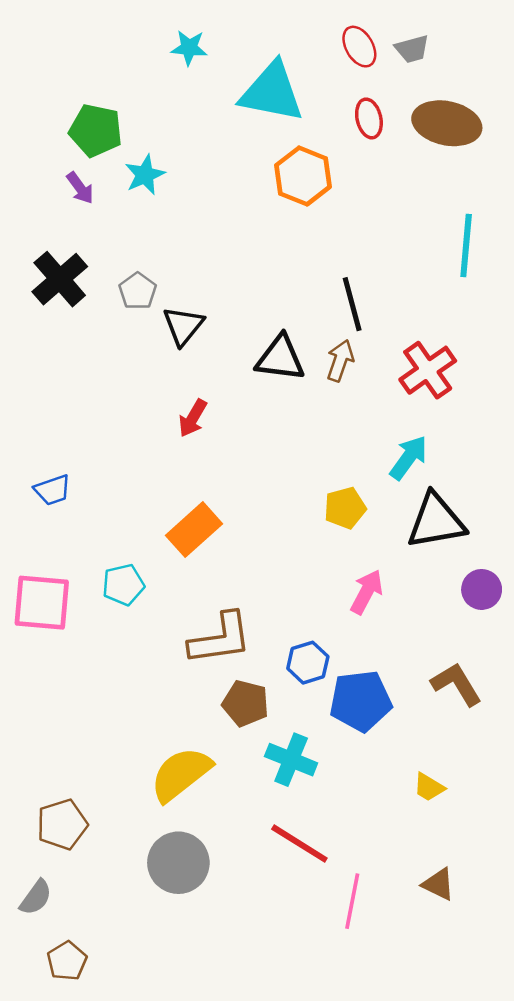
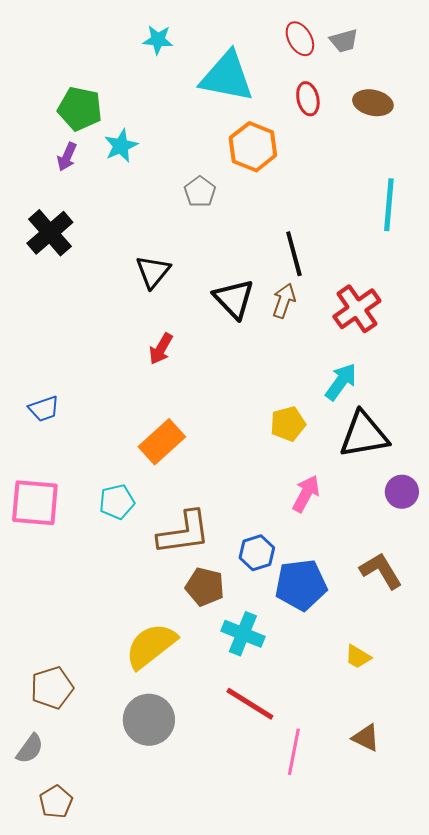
brown ellipse: (447, 123) -> (373, 103), size x0.7
purple arrow: (80, 188) -> (67, 157), turned 60
gray pentagon: (138, 291) -> (200, 192), moved
black triangle: (280, 358) -> (234, 299), turned 39
cyan pentagon: (123, 585) -> (117, 502), moved

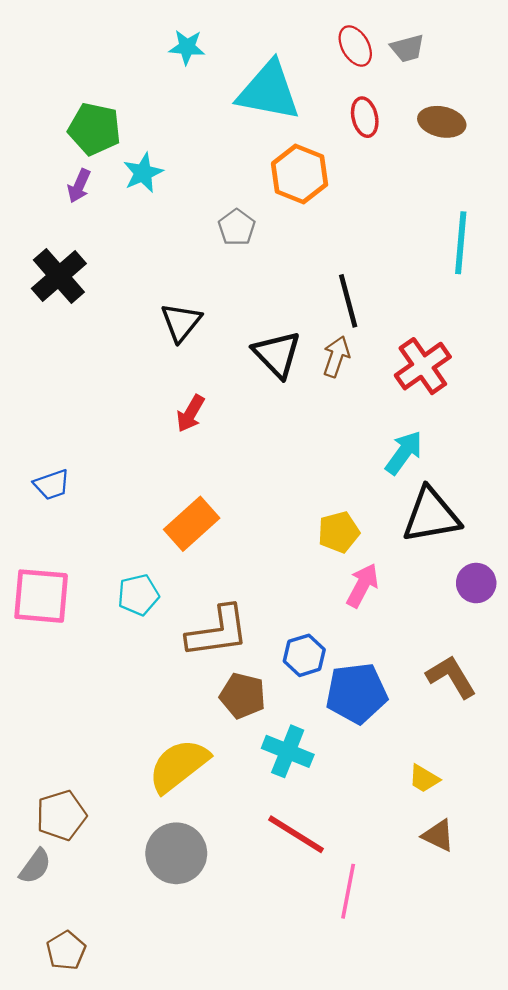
yellow pentagon: (288, 424) -> (339, 532), moved
brown triangle: (366, 738) -> (438, 836), moved
gray semicircle: (30, 749) -> (35, 866), moved

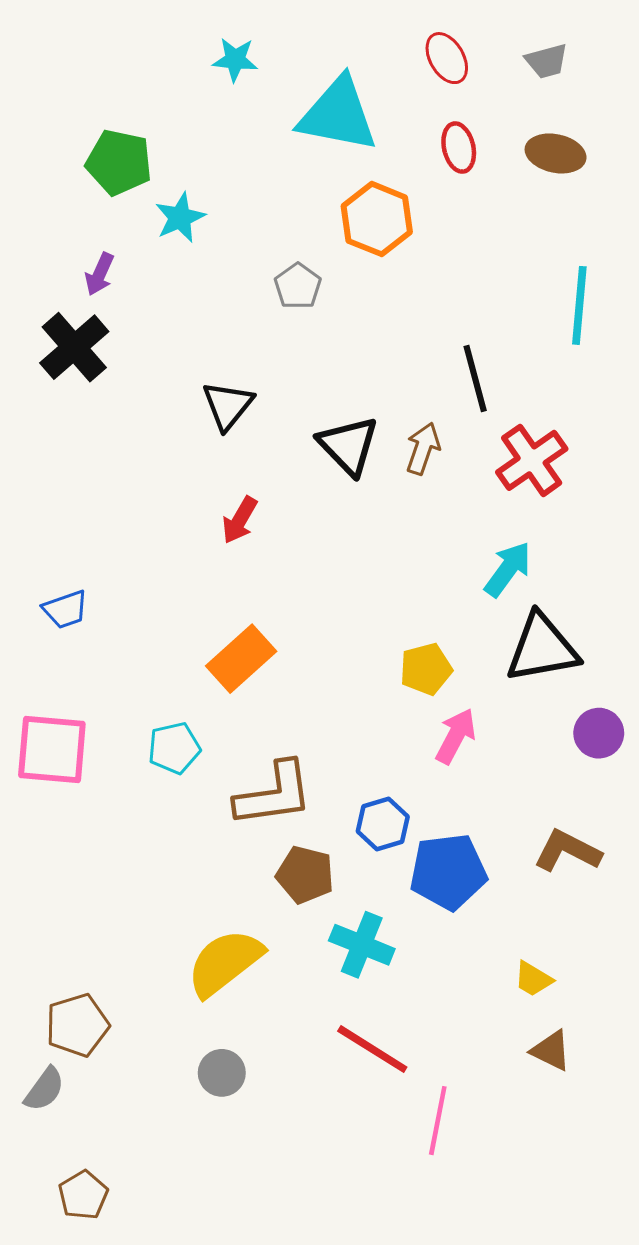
gray trapezoid: (407, 48) -> (547, 61), moved
purple arrow: (79, 186) -> (100, 274), moved
black line: (348, 301) -> (475, 378), moved
brown L-shape: (451, 677) -> (567, 851), turned -32
gray circle: (176, 853) -> (222, 1073), size x0.6

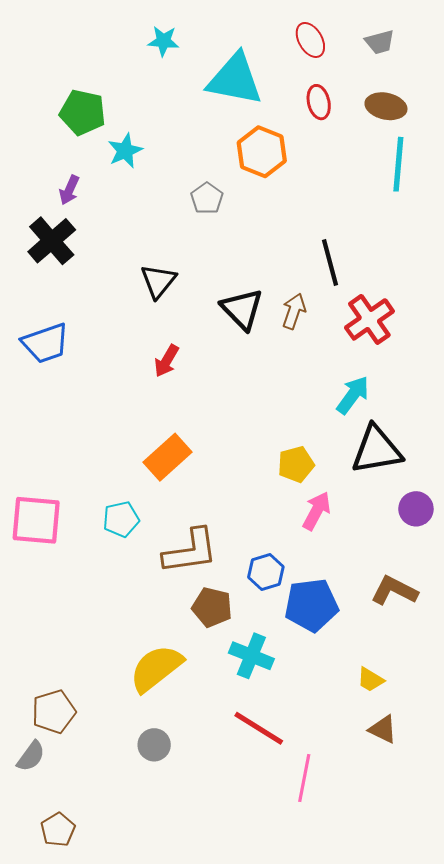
cyan line: (579, 305) -> (398, 164), moved
blue trapezoid: (65, 609) -> (45, 343), moved, size x1.5

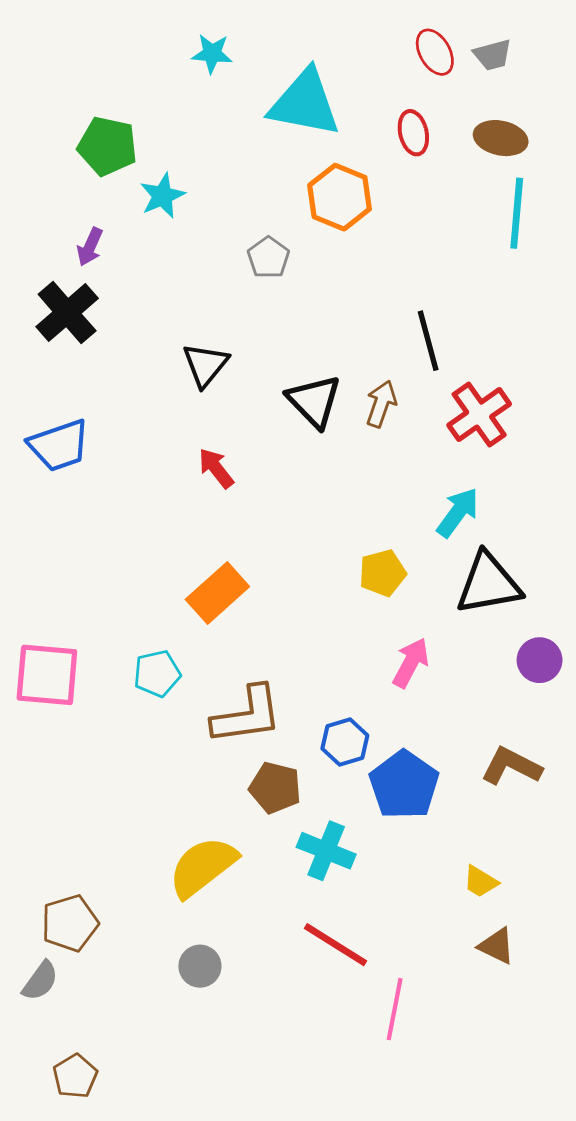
red ellipse: (310, 40) -> (435, 52), moved
red arrow: (167, 361) -> (216, 468), turned 112
yellow pentagon: (296, 464) -> (382, 573), moved
blue pentagon: (311, 605) -> (404, 785), turned -30

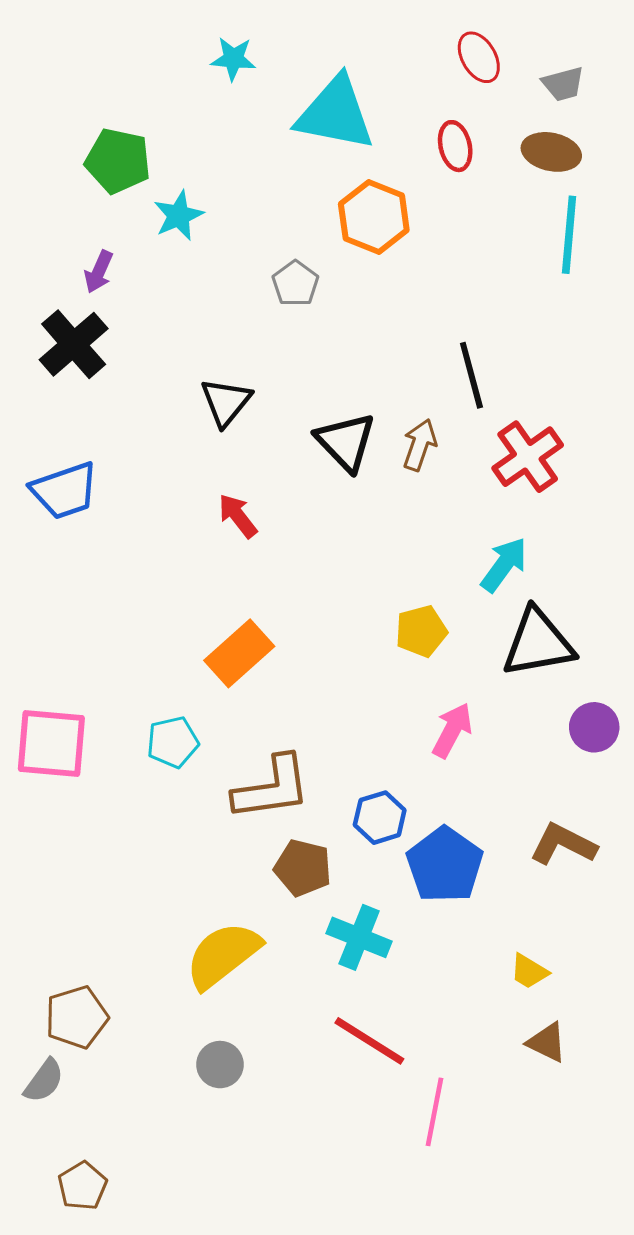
gray trapezoid: (493, 55) -> (563, 84), moved

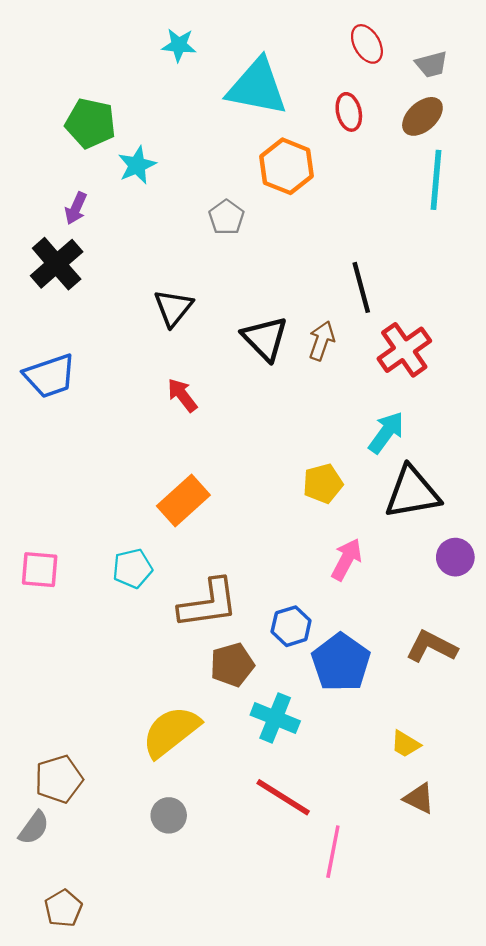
brown ellipse: (551, 152) -> (422, 116), turned -54
pink square: (51, 744) -> (40, 570), size x0.7
brown pentagon: (303, 868) -> (232, 665), turned -30

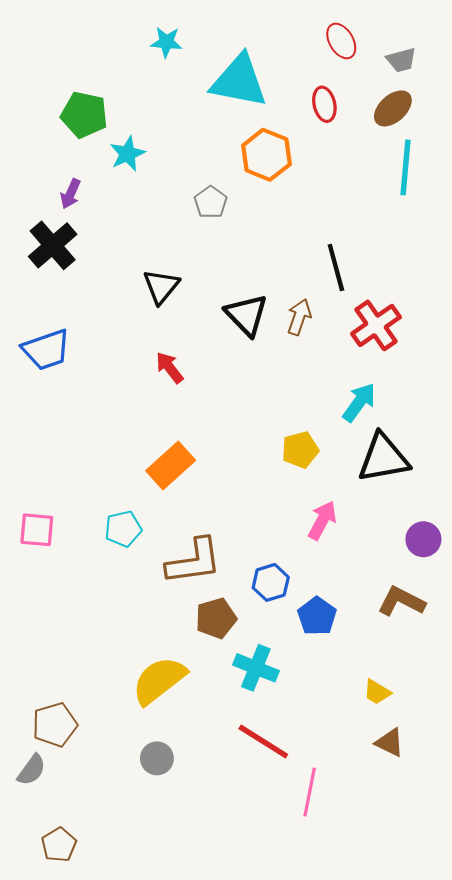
purple circle: (455, 557) -> (423, 539), moved
blue pentagon: (341, 662) -> (317, 616), size x0.7

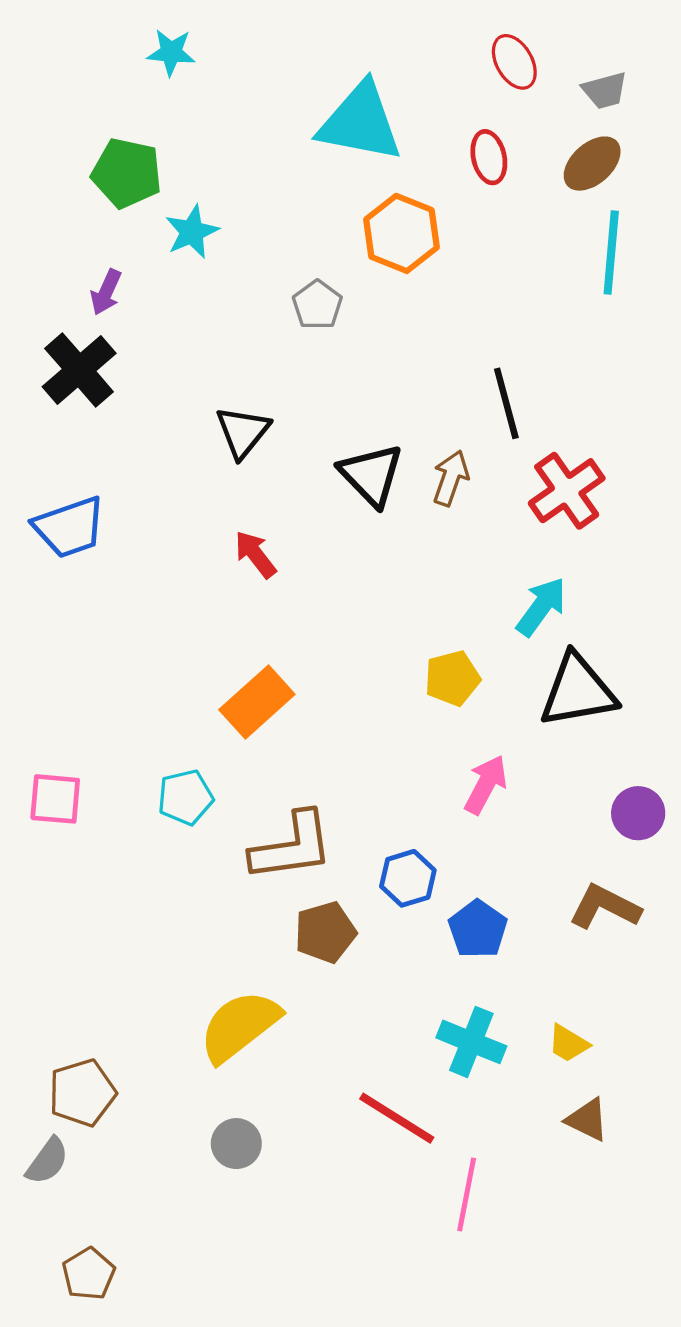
cyan star: (166, 42) -> (171, 52), moved
cyan cross: (256, 668) -> (471, 1042), moved

